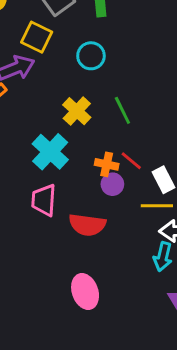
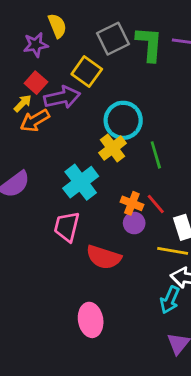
cyan circle: (91, 56) -> (123, 120), moved, size x1.4

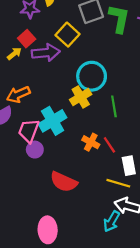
orange arrow: (35, 120) -> (18, 94), moved
purple circle: (134, 223) -> (35, 150), moved
pink trapezoid: (67, 227) -> (29, 131), moved

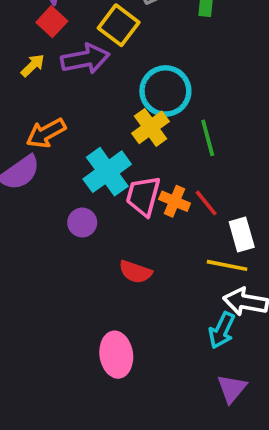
red square: (27, 39) -> (52, 22), moved
pink trapezoid: (29, 131) -> (143, 196), moved
red semicircle: (64, 182) -> (135, 272), size x0.7

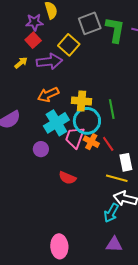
cyan circle: (165, 91) -> (87, 121), moved
yellow cross: (151, 127) -> (82, 101), turned 36
orange arrow: (46, 133) -> (48, 95), moved
pink ellipse: (116, 355) -> (59, 246), moved
purple triangle: (232, 389) -> (114, 244), turned 48

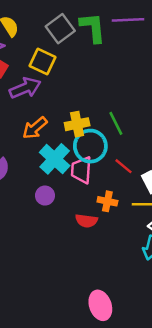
orange cross: (91, 142) -> (107, 201), moved

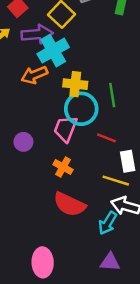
cyan cross: (55, 159) -> (53, 51), moved
red line: (124, 166) -> (106, 138), turned -36
orange cross: (107, 201) -> (63, 167), moved
red semicircle: (86, 221) -> (70, 204), moved, size x1.5

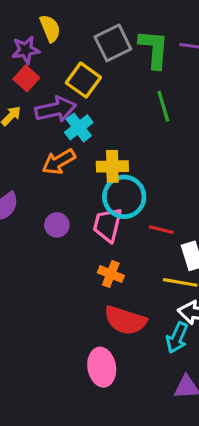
cyan cross: (53, 51) -> (79, 127), size x0.7
green line: (112, 95) -> (163, 106), moved
purple circle: (23, 142) -> (57, 225), moved
pink ellipse: (43, 262) -> (102, 367), moved

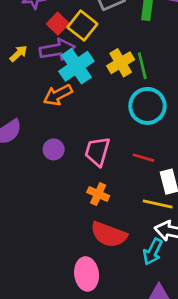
red square: (26, 78) -> (58, 24), moved
green line: (163, 106) -> (142, 66), moved
cyan cross: (79, 127) -> (76, 66), size x1.4
yellow cross: (112, 166) -> (121, 63), moved, turned -32
cyan circle: (124, 197) -> (147, 106), moved

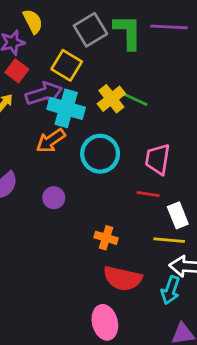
red square: (58, 24) -> (17, 71), moved
cyan cross: (76, 66) -> (66, 108), turned -32
green line: (142, 66) -> (134, 99), turned -44
cyan circle: (147, 106) -> (100, 154), moved
pink trapezoid: (97, 151) -> (158, 159), moved

